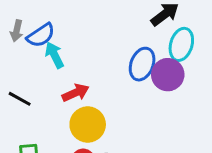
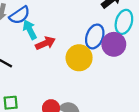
red arrow: (76, 93) -> (45, 43), moved
yellow circle: (88, 124) -> (79, 58), moved

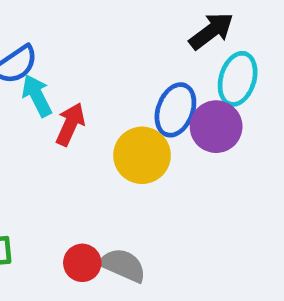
red arrow: (45, 43) -> (70, 124), turned -42

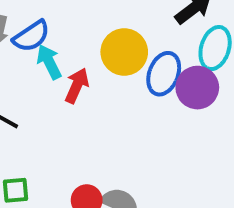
yellow circle: (142, 155) -> (124, 52), moved

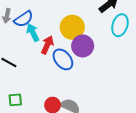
blue ellipse: (164, 74) -> (63, 59), moved, turned -60
purple circle: (197, 88) -> (83, 46), moved

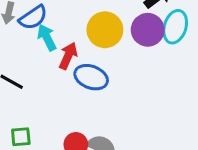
purple circle: (83, 46) -> (148, 30), moved
blue ellipse: (63, 59) -> (91, 77), turned -30

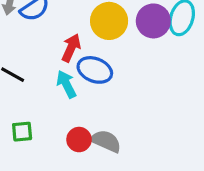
cyan arrow: (47, 37) -> (66, 84), moved

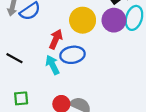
blue ellipse: (95, 70) -> (73, 55), turned -30

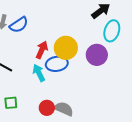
yellow circle: (83, 20) -> (66, 48), moved
purple circle: (114, 20) -> (97, 55), moved

